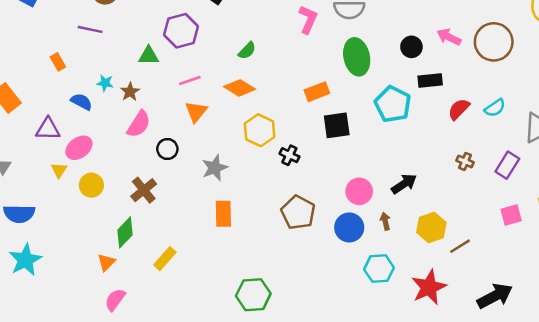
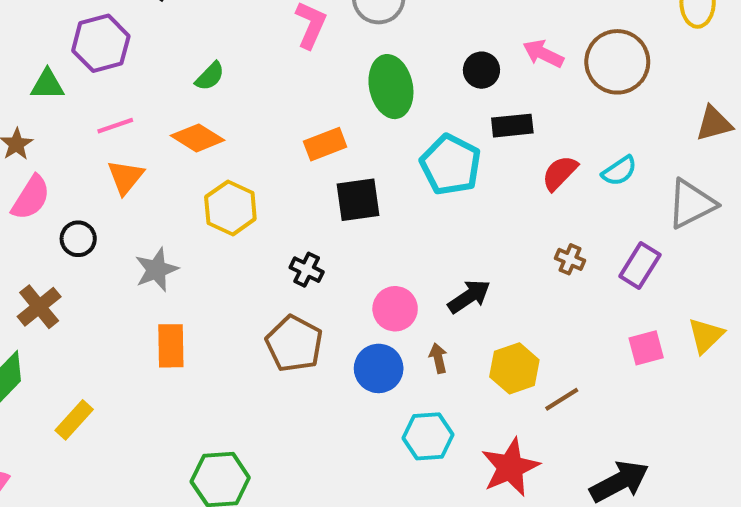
black cross: (289, 155) -> (307, 270), moved

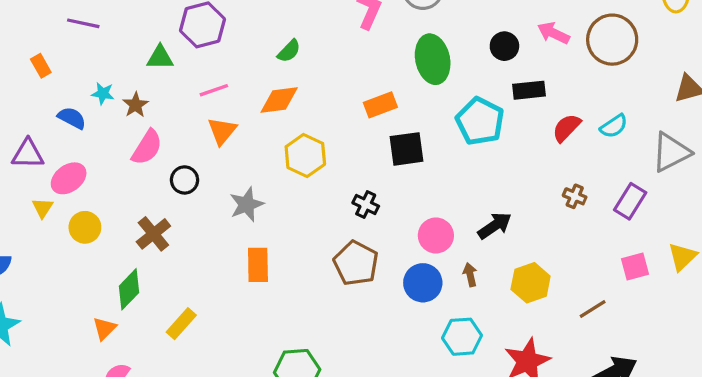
orange diamond: (198, 138) -> (279, 100), turned -39
brown line: (562, 399) -> (593, 309), moved

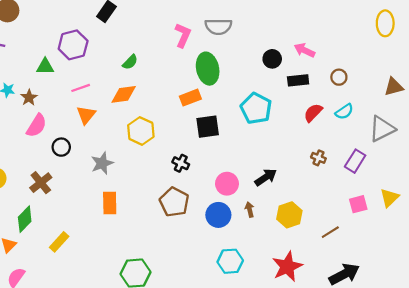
brown circle: (612, 40) -> (339, 77), moved, size x0.5
green ellipse: (433, 59) -> (208, 69), moved
black rectangle: (529, 90) -> (298, 80), moved
cyan hexagon: (462, 337) -> (230, 261), moved

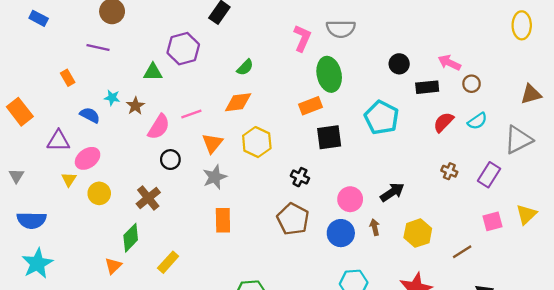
pink arrow: (304, 50) -> (449, 63), moved
pink line: (81, 88) -> (191, 114), moved
orange triangle: (86, 115) -> (212, 143), moved
pink semicircle: (36, 126) -> (159, 127), moved

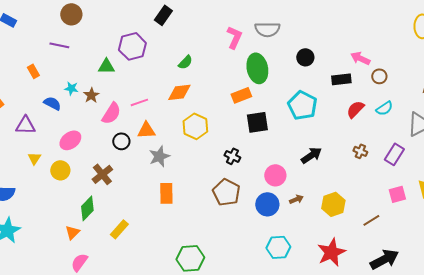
black circle: (399, 64) -> (305, 57), moved
orange triangle: (212, 143) -> (146, 130), moved, turned 48
pink ellipse: (88, 158) -> (70, 140), moved
black arrow: (392, 192) -> (311, 155), moved
brown arrow: (375, 227) -> (296, 199), turned 80

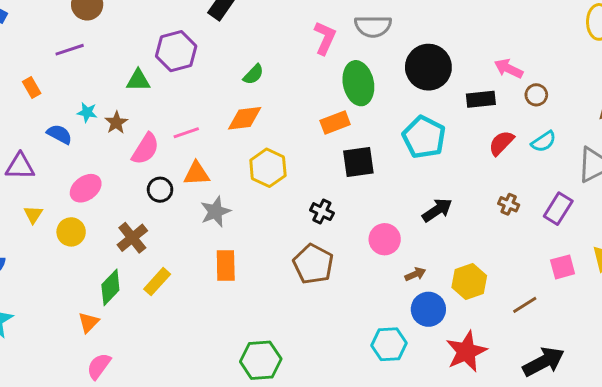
purple line: (59, 45) -> (70, 50), turned -30
black circle: (305, 57) -> (428, 67), size x1.8
blue circle: (267, 204) -> (428, 309), moved
yellow rectangle: (119, 229) -> (157, 282), moved

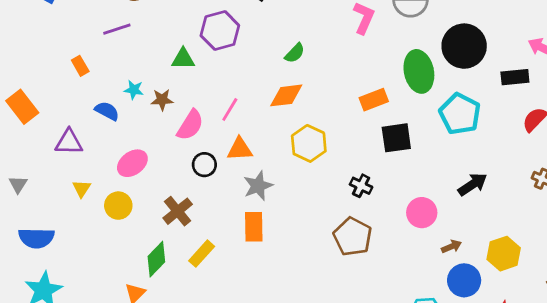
green ellipse: (358, 83) -> (419, 71), moved
brown star: (116, 123) -> (162, 100), turned 30
pink line: (186, 133) -> (230, 110), turned -40
orange rectangle: (226, 265) -> (254, 227), moved

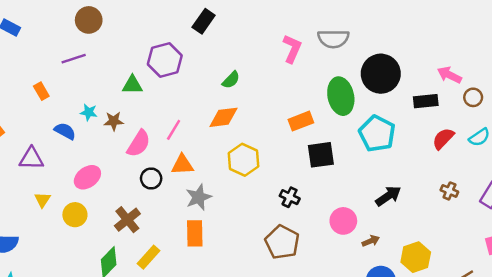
brown arrow: (451, 246) -> (371, 241), moved

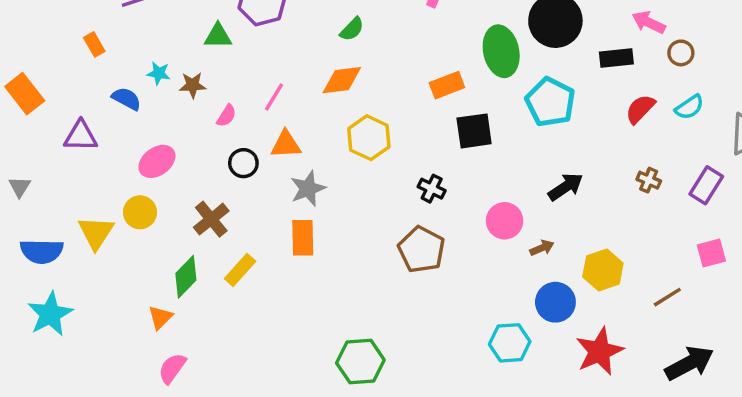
pink semicircle: (139, 144) -> (226, 116), size x0.6
yellow triangle: (43, 200) -> (96, 233), moved, size x1.6

